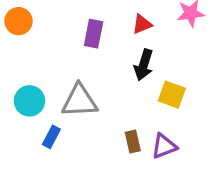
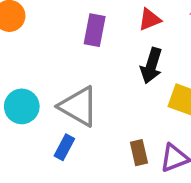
gray triangle: (80, 101) -> (79, 106), turned 33
blue rectangle: (51, 137) -> (64, 147), moved

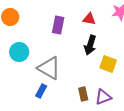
red triangle: (150, 19) -> (89, 19), turned 32
cyan circle: (22, 106) -> (19, 52), moved

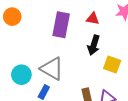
purple rectangle: (58, 25) -> (61, 25), size x1.4
cyan circle: (19, 52) -> (21, 75), moved

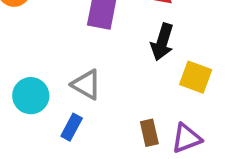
gray triangle: (52, 69) -> (86, 85), size x0.7

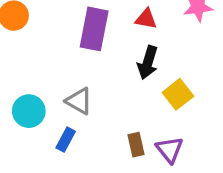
yellow square: (196, 77) -> (178, 94), turned 32
purple triangle: (186, 138) -> (170, 150), turned -48

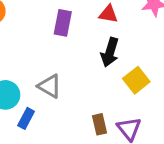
purple rectangle: (94, 29) -> (63, 23), size x0.7
blue rectangle: (66, 140) -> (26, 118), moved

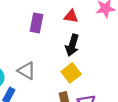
yellow square: (136, 80) -> (71, 73), moved

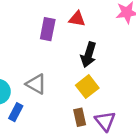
red triangle: (71, 16) -> (77, 19), moved

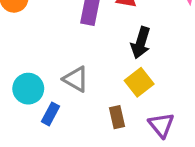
brown rectangle: (80, 117) -> (117, 117), moved

